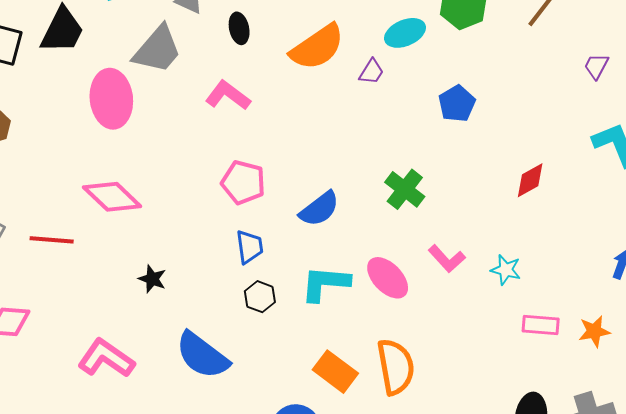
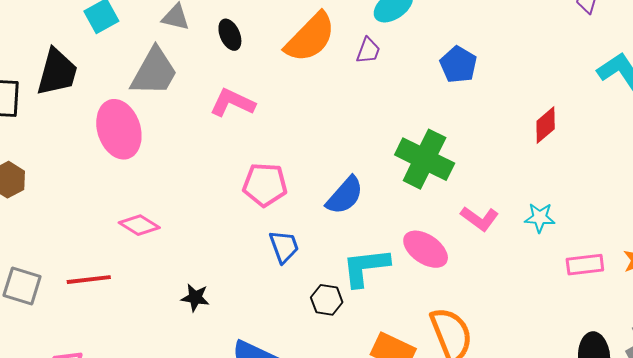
green cross: (405, 189) -> (425, 159), size x1.4
pink diamond: (112, 197) -> (139, 225), size x0.7
black hexagon: (260, 297) -> (327, 300), moved

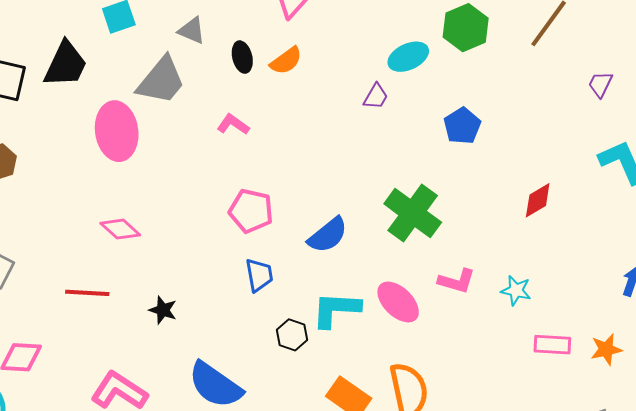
orange semicircle: (310, 37) -> (286, 61), moved, size x0.6
pink L-shape: (232, 103) -> (233, 124), size x0.7
pink L-shape: (480, 219) -> (457, 281), turned -30
red line: (89, 280) -> (87, 293), moved

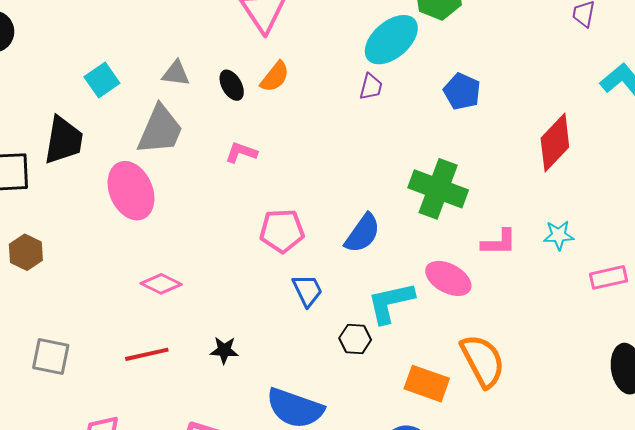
cyan ellipse: (408, 57) -> (391, 40), size x1.4
red diamond: (538, 200) -> (555, 143), size x1.5

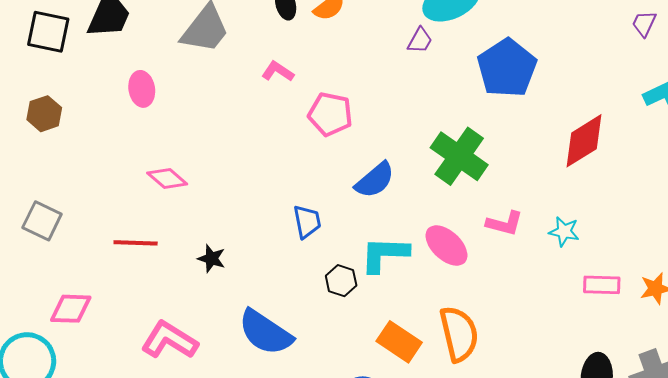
blue pentagon: (462, 91) -> (507, 68), size x1.6
pink ellipse: (131, 191) -> (142, 89), moved, size x0.6
pink pentagon: (282, 231) -> (330, 114), moved

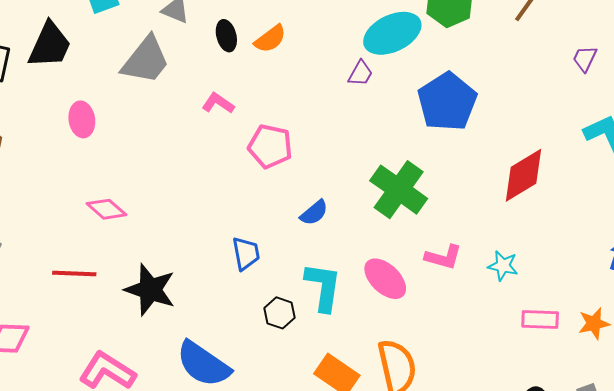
blue semicircle: (375, 180) -> (314, 213), size x0.7
cyan L-shape: (385, 254) -> (323, 287), turned 96
black star: (212, 258) -> (150, 290), size x1.8

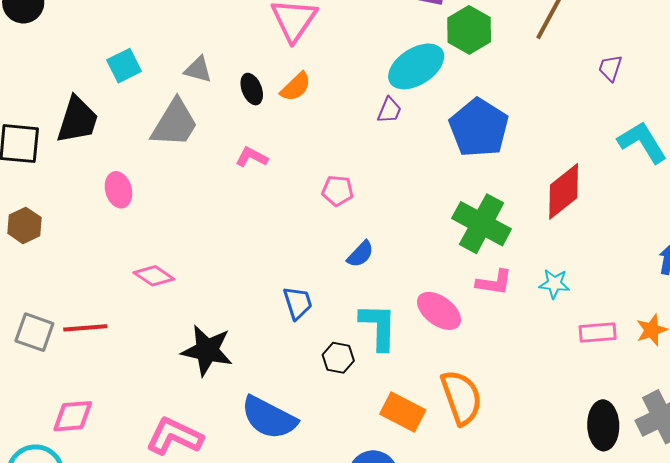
pink pentagon: (270, 146) -> (338, 191), moved, size x0.7
green cross: (399, 190) -> (482, 224), moved
red line: (74, 273) -> (85, 328), moved

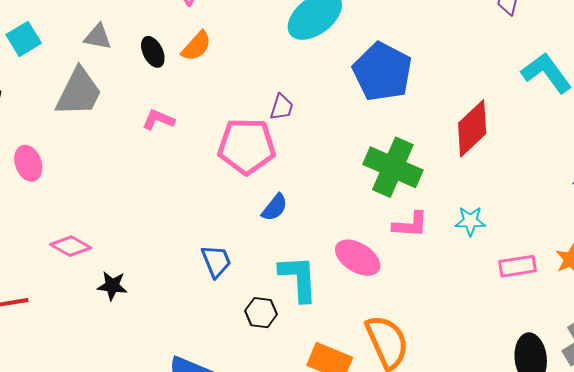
purple trapezoid: (389, 110) -> (282, 107), moved
pink pentagon: (338, 191) -> (247, 146), size x1.8
black star: (207, 350) -> (112, 286), moved, size x0.6

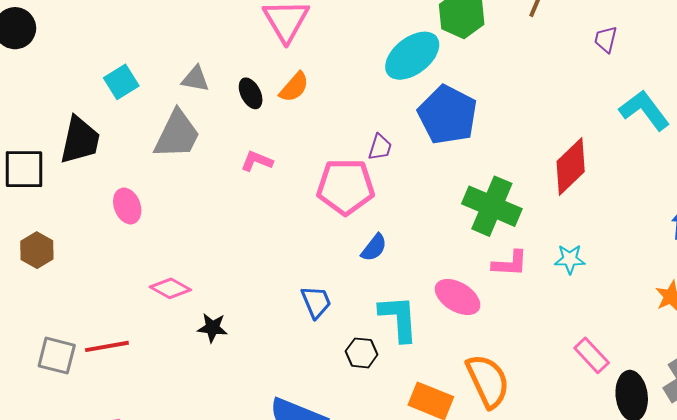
blue pentagon: (382, 72) -> (448, 115), moved
pink rectangle: (518, 266) -> (592, 355), moved, turned 57

